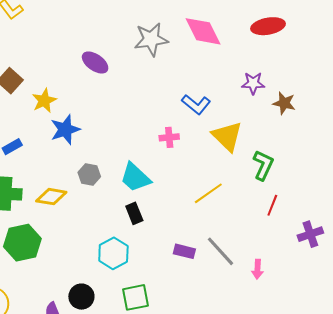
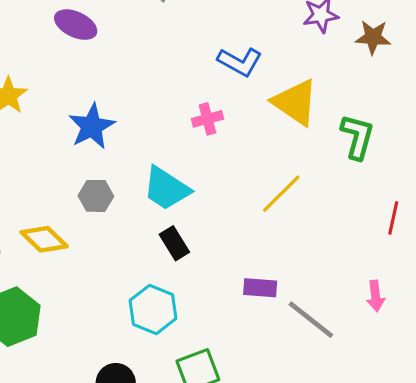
blue star: (65, 130) -> (92, 126), moved
yellow diamond: (51, 197) -> (44, 239), turned 44
red line: (272, 205) -> (393, 218), moved
gray line: (220, 251) -> (311, 320), moved

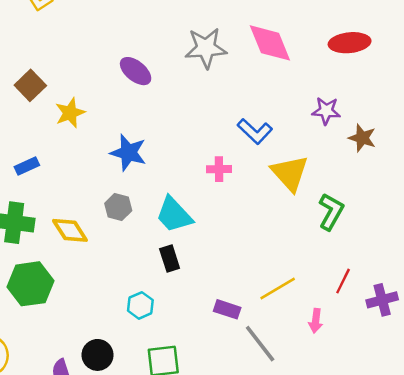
blue star: (92, 126) -> (128, 153), turned 30
yellow line: (281, 194) -> (278, 289), moved
pink arrow: (375, 296) -> (316, 321), moved
cyan hexagon: (153, 309) -> (140, 305), size x0.7

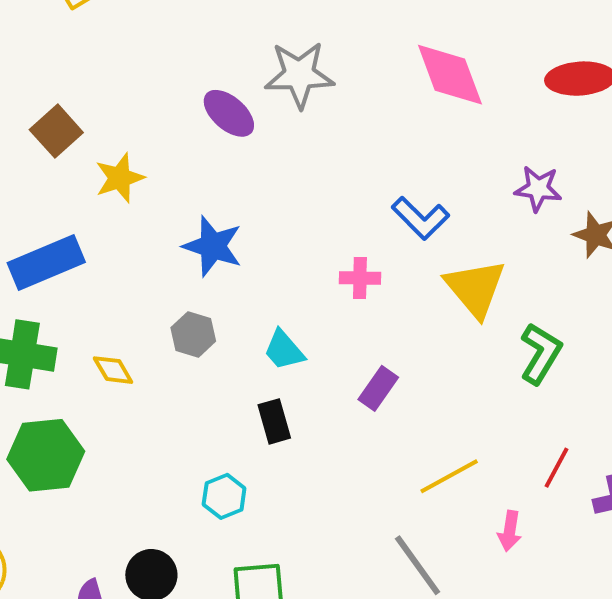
gray star: (206, 48) -> (299, 75), moved
blue rectangle: (27, 166) -> (46, 263), size x1.8
cyan trapezoid: (174, 215) -> (284, 350), size x0.7
yellow diamond: (70, 230) -> (113, 370), size x0.7
purple rectangle: (227, 309) -> (378, 388), moved, turned -75

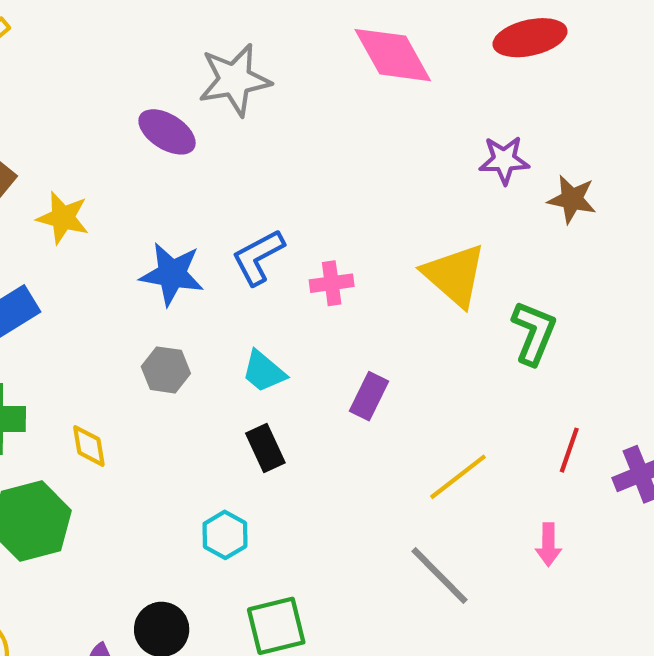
yellow star: (120, 178) -> (63, 218), turned -30
blue L-shape: (421, 218) -> (258, 257), moved, turned 116
yellow diamond: (113, 370) -> (89, 446), moved, turned 30
pink arrow: (510, 531) -> (548, 545), moved

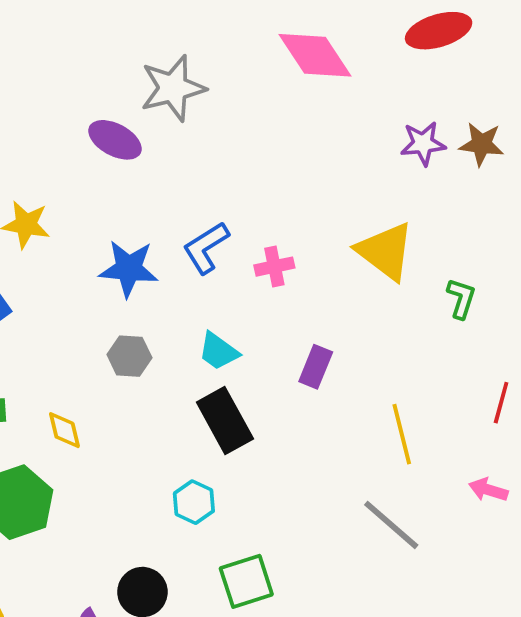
brown star: (572, 199) -> (481, 144), moved
green L-shape: (534, 333) -> (461, 298), size x0.7
black rectangle: (265, 448) -> (225, 420), size x1.5
yellow line: (458, 477) -> (402, 434), turned -62
pink arrow: (548, 545) -> (488, 490), turned 111

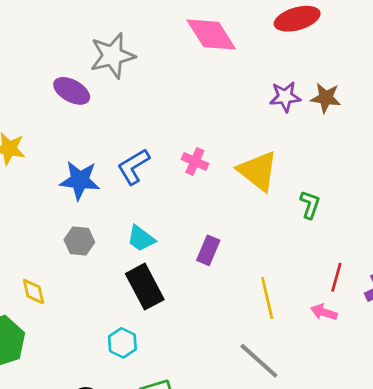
pink cross: (274, 267) -> (195, 161), moved, turned 35
pink arrow: (488, 490) -> (324, 312), moved

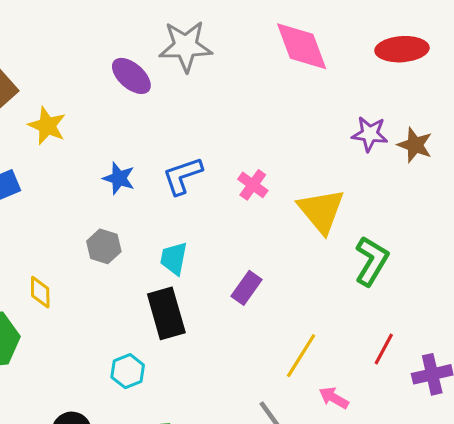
blue star: (80, 180) -> (119, 178), size x0.7
green L-shape: (310, 205) -> (372, 261), size x1.5
cyan trapezoid: (141, 239) -> (174, 258), turned 52
yellow line: (267, 298) -> (301, 356), turned 33
pink arrow: (324, 312) -> (334, 398), moved

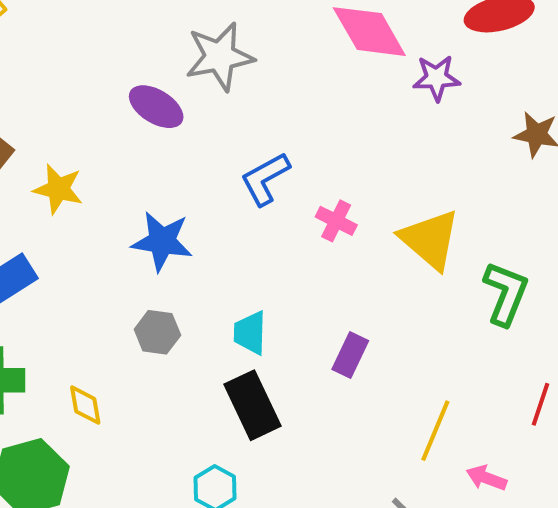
purple star: (370, 134) -> (436, 78), moved
blue L-shape: (183, 176) -> (265, 179), moved
blue star: (119, 178) -> (162, 241), size x1.4

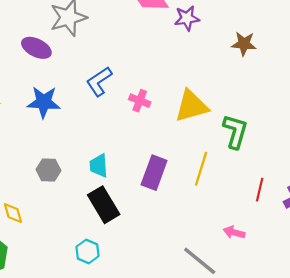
yellow triangle: (430, 239) -> (191, 106), turned -51
blue star: (162, 241) -> (44, 102), moved
purple rectangle: (350, 355) -> (154, 173), size x1.4
yellow line: (435, 431) -> (201, 169), moved

